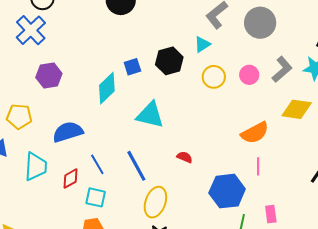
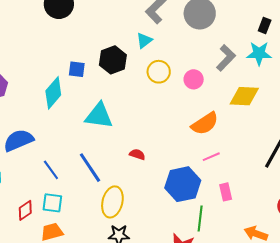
blue square: (132, 67) -> (77, 69), turned 30
pink circle: (249, 75) -> (194, 79), moved
pink line: (258, 166) -> (211, 157), turned 72
red diamond: (71, 179) -> (25, 210), moved
pink rectangle: (271, 214) -> (226, 192), moved

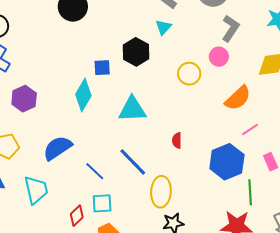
gray L-shape: (226, 58) -> (230, 28), moved
yellow circle: (159, 72) -> (189, 74), moved
red semicircle: (137, 154) -> (177, 140), turned -98

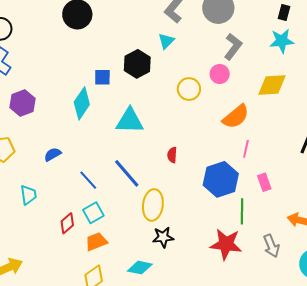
pink line: (250, 130) -> (246, 149), turned -48
blue semicircle: (57, 148) -> (53, 154), size x0.6
cyan trapezoid: (36, 190) -> (28, 195), size x0.7
cyan square: (102, 203) -> (93, 213), turned -30

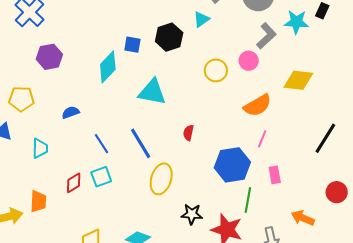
cyan star: (282, 41) -> (296, 22), moved
black star: (163, 237) -> (192, 214), moved
orange trapezoid: (96, 242) -> (38, 201), moved, turned 105

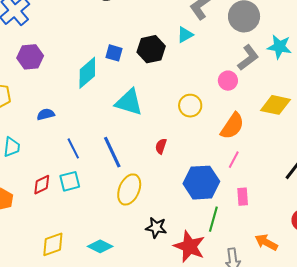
yellow circle: (216, 70) -> (190, 106), moved
orange semicircle: (258, 105) -> (232, 126), turned -32

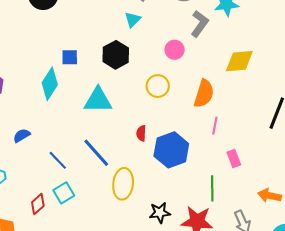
black hexagon: (151, 49) -> (116, 55), moved
pink circle: (228, 81) -> (175, 50), moved
blue hexagon: (201, 183) -> (171, 150), moved

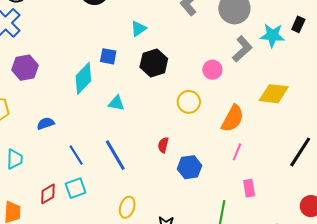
cyan triangle: (133, 20) -> (139, 29), moved
cyan triangle: (98, 100) -> (116, 103), moved, size x0.6
blue hexagon: (171, 150) -> (190, 167), size x0.7
yellow ellipse: (123, 184) -> (127, 207), moved, size x0.7

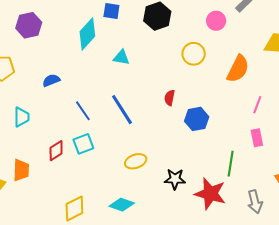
pink line: (237, 152) -> (257, 105), moved
yellow ellipse: (127, 207) -> (136, 161), turned 55

